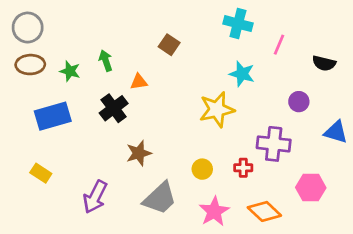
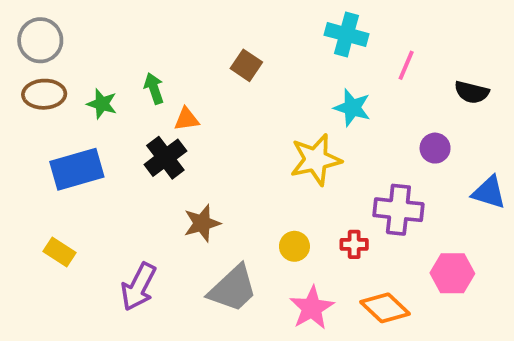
orange triangle: (139, 82) -> (187, 119), moved

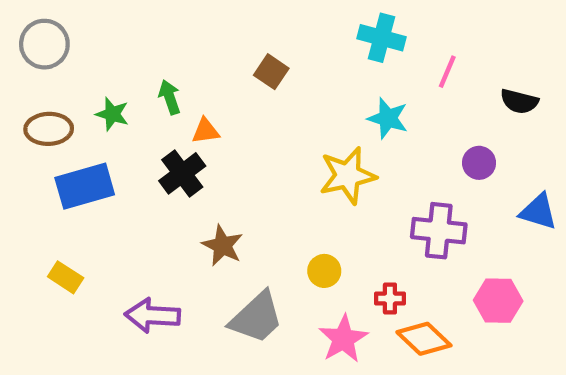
brown ellipse: (44, 94) -> (49, 129), moved
brown star: (202, 223) -> (222, 246), turned -30
red cross: (354, 244) -> (390, 299), moved
purple arrow: (138, 287) -> (153, 315), turned 66

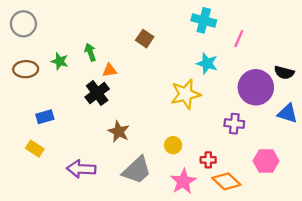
black semicircle: (519, 101) -> (284, 73), moved
purple circle: (479, 163) -> (256, 87), size x2.0
blue rectangle: (85, 186) -> (45, 117), moved, size x0.6
purple cross: (439, 231) -> (234, 124), size x0.7

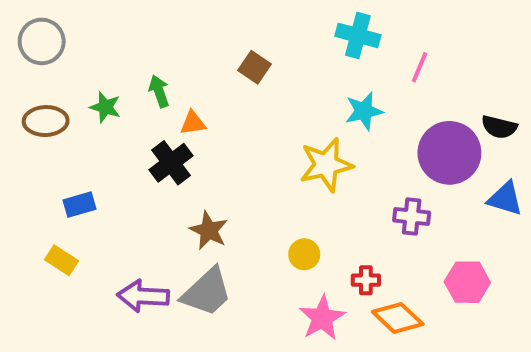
cyan star: (207, 63) -> (364, 111), turned -30
gray trapezoid: (137, 170) -> (207, 292), moved

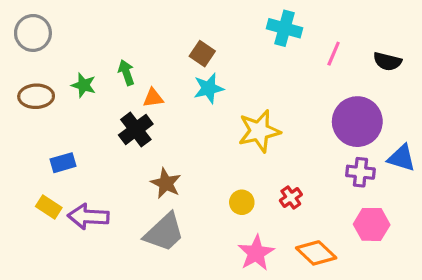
cyan star: (364, 111) -> (209, 88), moved
black semicircle: (499, 127) -> (387, 61), moved
purple cross: (412, 217) -> (360, 172), moved
red cross: (366, 280) -> (291, 198), moved, turned -35
purple arrow: (143, 296) -> (88, 217), moved

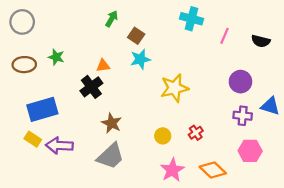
green arrow: (126, 73) -> (112, 19), moved, turned 49
purple circle: (357, 122) -> (240, 82), size x0.7
blue rectangle: (63, 163) -> (42, 109), size x1.8

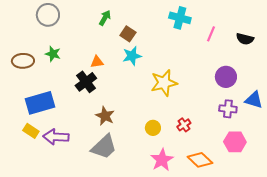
gray circle: (22, 22) -> (48, 15), moved

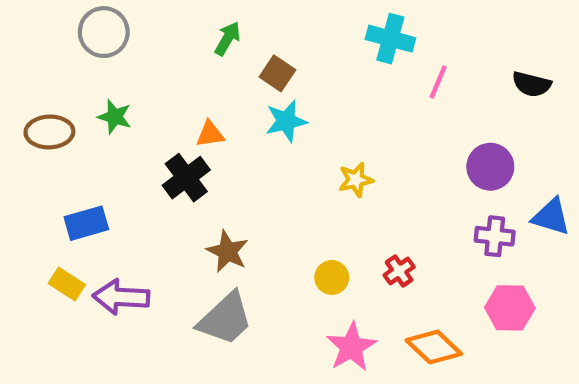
pink line: (211, 34) -> (438, 82), moved
yellow star: (164, 83) -> (356, 180), size x0.6
blue rectangle: (40, 103) -> (86, 223), size x0.7

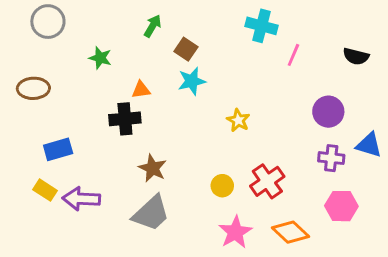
gray circle: (104, 32) -> (48, 22), moved
green star: (115, 117) -> (100, 58), moved
black cross: (186, 178) -> (125, 119), turned 32
yellow star: (356, 180) -> (238, 120), turned -30
red cross: (399, 271) -> (267, 181), size x1.6

